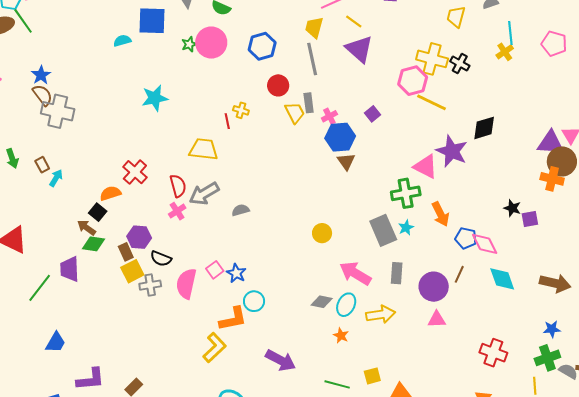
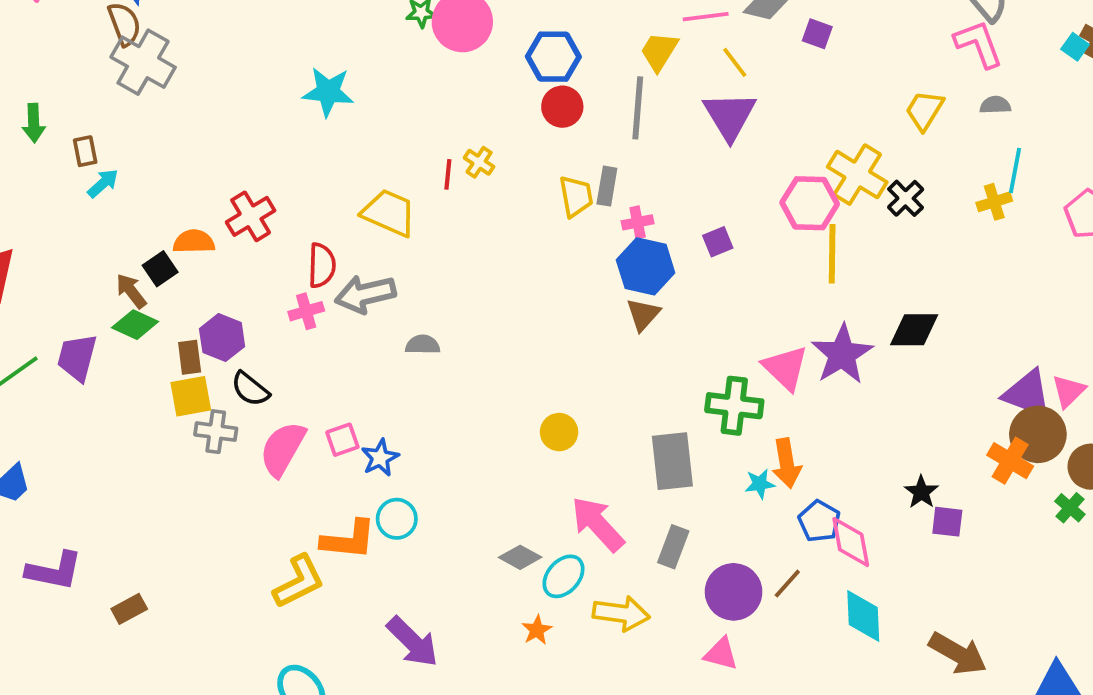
red circle: (278, 85) -> (562, 107), moved
yellow line: (431, 102) -> (832, 254), turned 48
cyan star: (406, 228) -> (760, 484), moved

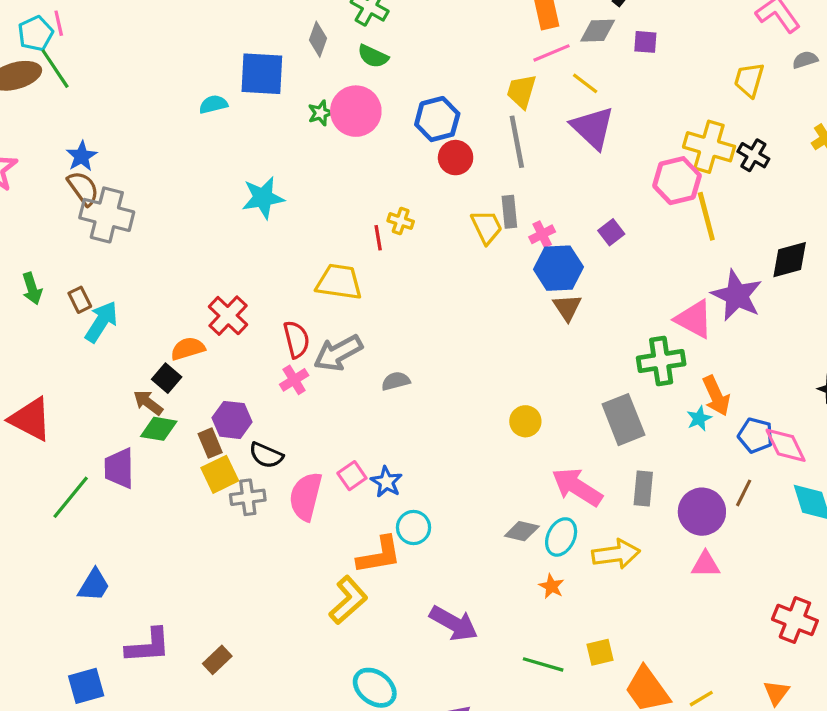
cyan arrow: (103, 183) -> (101, 322), size x1.5

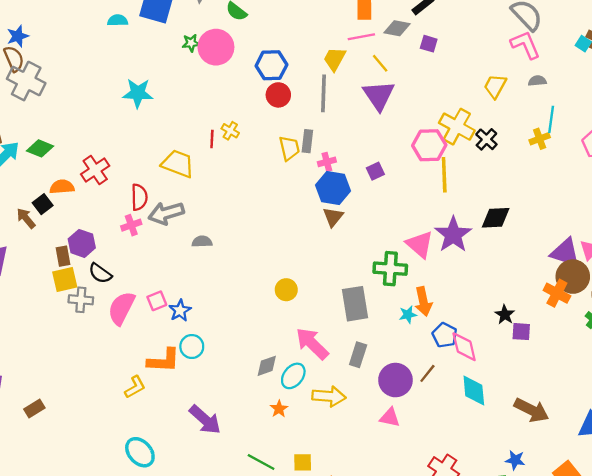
green diamond: (159, 429) -> (40, 148), moved
gray diamond: (522, 531) -> (267, 366), turned -45
yellow L-shape: (348, 600) -> (135, 387), size x0.7

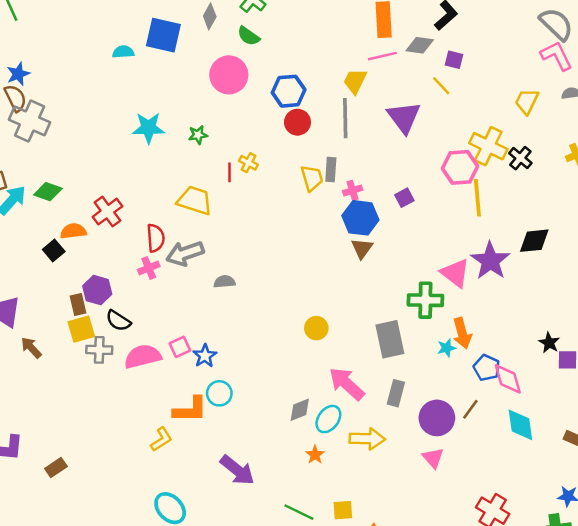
green star: (191, 43) -> (198, 135), moved
yellow line: (380, 63) -> (441, 86), moved
brown arrow: (26, 218) -> (31, 348), moved
pink semicircle: (121, 308) -> (143, 356), turned 52
pink triangle: (390, 417) -> (433, 458), turned 40

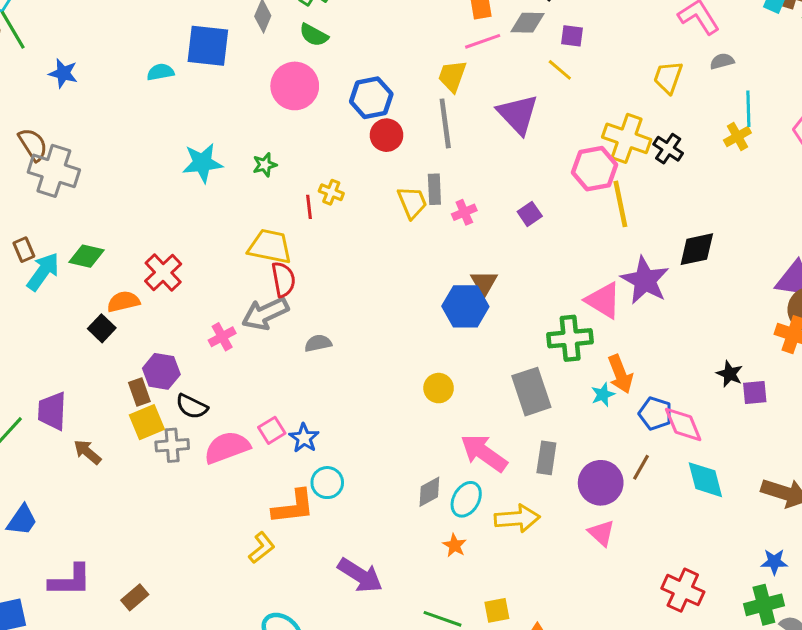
blue star: (18, 74) -> (63, 73), moved, turned -30
blue hexagon: (360, 218) -> (465, 306), moved
red semicircle: (156, 238) -> (283, 279), moved

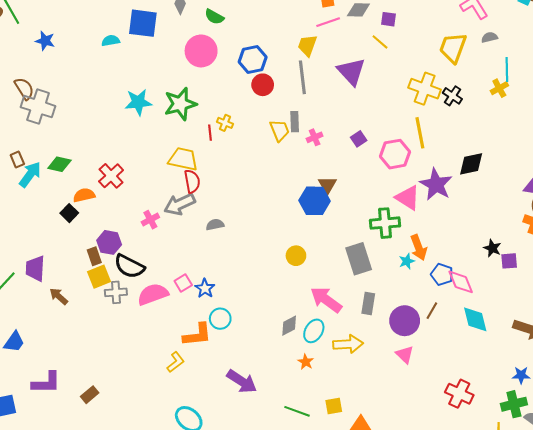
yellow trapezoid: (668, 77) -> (453, 48), size x1.4
green star: (265, 165) -> (180, 104), size x2.0
pink hexagon: (595, 169) -> (395, 154), moved
black semicircle: (192, 406) -> (129, 266), size x1.4

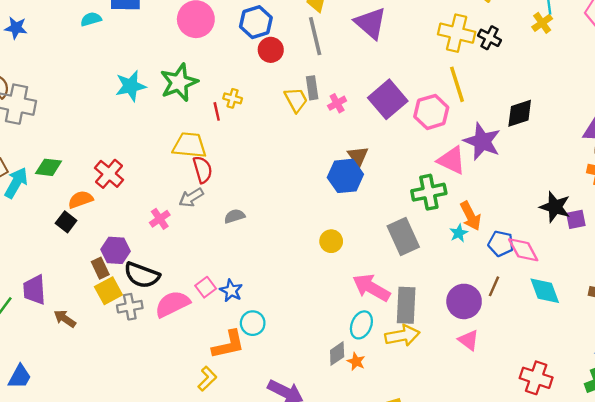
purple square: (359, 139) -> (388, 99), size x2.0
gray arrow: (180, 204) -> (191, 197), size x0.7
black star: (492, 248) -> (555, 207), size x1.5
gray rectangle: (368, 303) -> (406, 305), moved, size x1.4
gray diamond: (289, 326) -> (337, 354), moved

